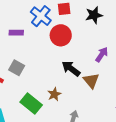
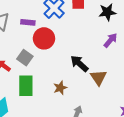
red circle: (61, 35) -> (44, 38), moved
purple arrow: (102, 54) -> (110, 40), moved
green rectangle: (31, 103) -> (26, 86), moved, turned 45

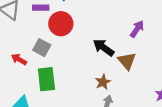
purple arrow: (110, 40) -> (137, 29), moved
brown star: (60, 88) -> (103, 82), moved

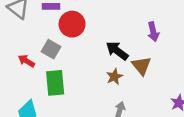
purple arrow: (137, 29) -> (153, 32), turned 132
brown star: (103, 82) -> (114, 77), moved

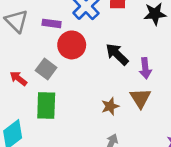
purple arrow: (153, 32) -> (145, 68), moved
black arrow: (117, 51) -> (117, 54), moved

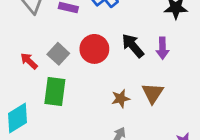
red circle: (72, 45) -> (94, 49), moved
purple arrow: (145, 68) -> (162, 48), moved

